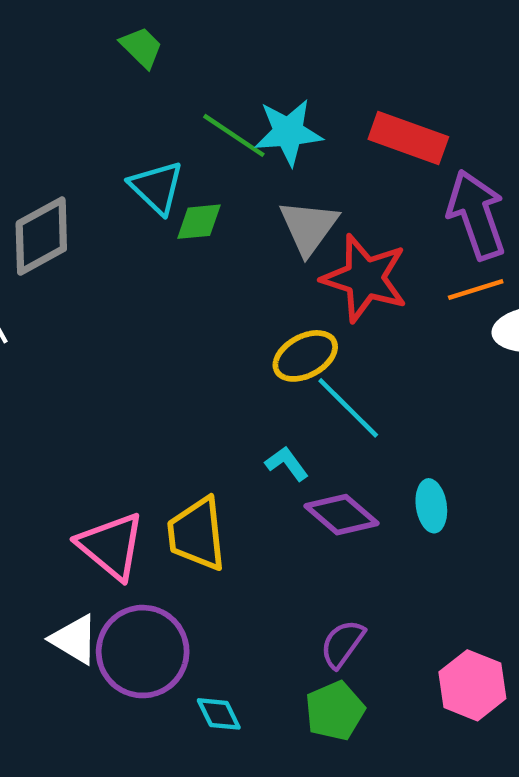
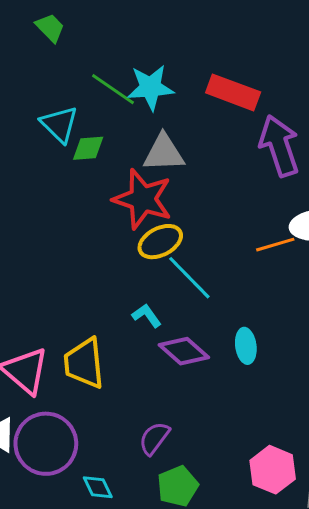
gray triangle: (309, 227) -> (164, 153), turned 51
red star: (365, 278) -> (143, 199), moved
orange line: (476, 289) -> (275, 245), moved
purple semicircle: (342, 644) -> (154, 438), moved

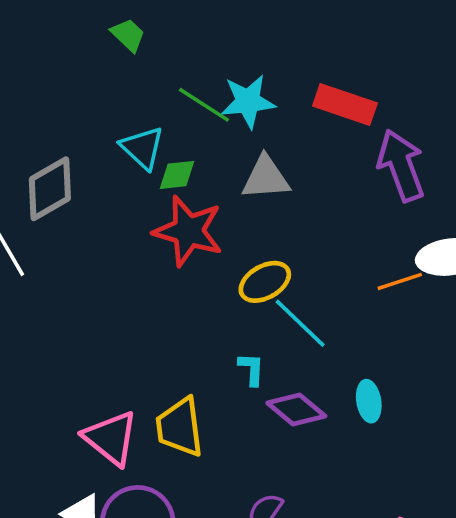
red star: (143, 199) -> (188, 231), moved
cyan L-shape: (147, 316) -> (251, 369), turned 40

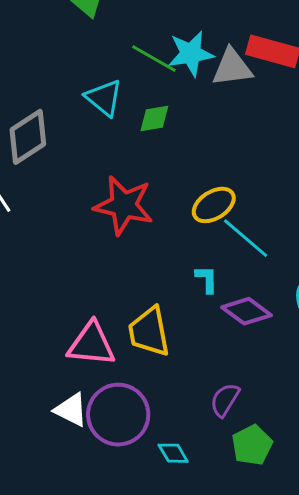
green diamond: (177, 175) -> (154, 119), moved
gray triangle: (266, 178) -> (232, 67), moved
red star: (188, 231) -> (124, 205), moved
pink triangle: (111, 438) -> (91, 344), turned -30

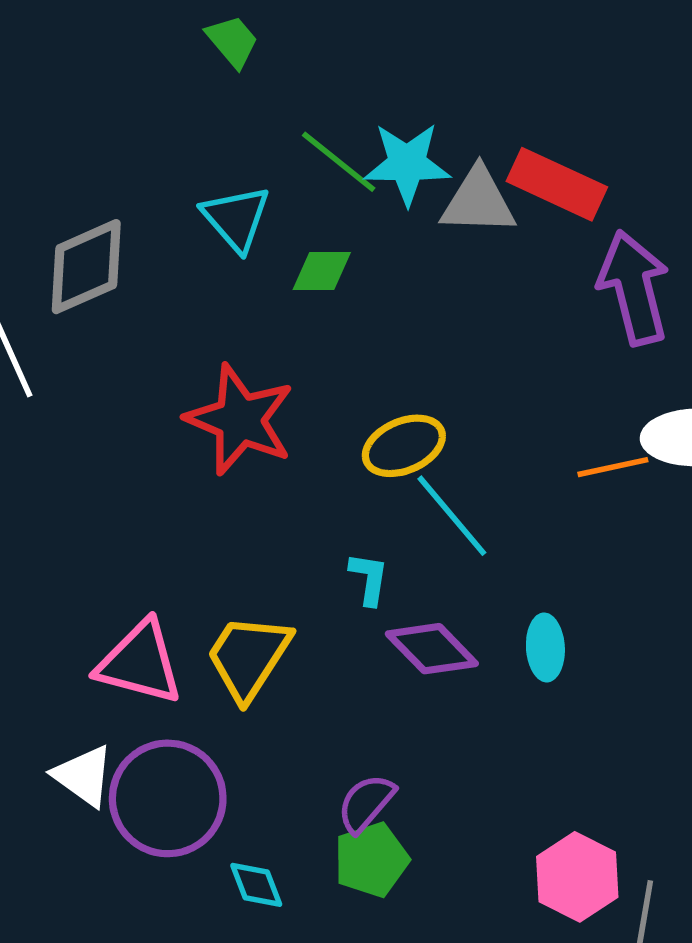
yellow trapezoid: (149, 332) -> (248, 657), turned 34
green pentagon: (252, 445) -> (371, 860), moved

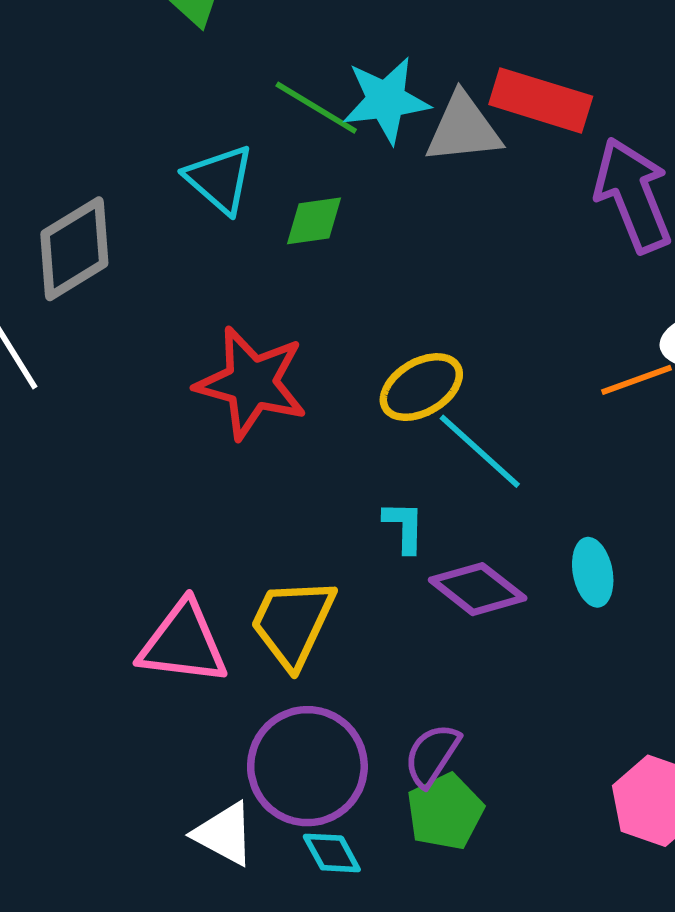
white triangle: (83, 776) -> (224, 834), moved
purple circle: (168, 798) -> (307, 766), moved

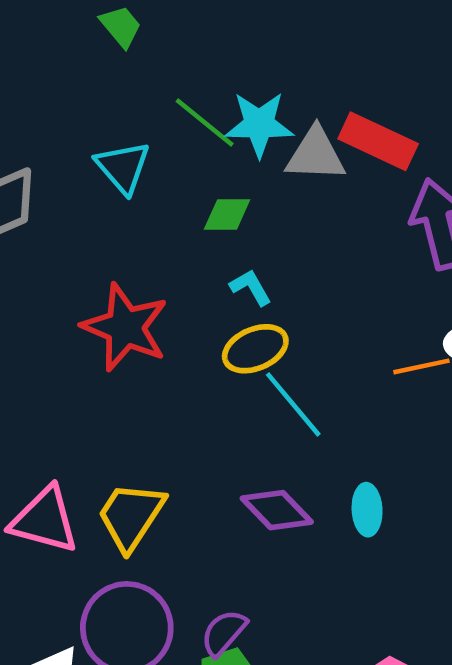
green diamond: (314, 221) -> (227, 215), moved
cyan L-shape: (404, 527) -> (251, 287), moved, turned -39

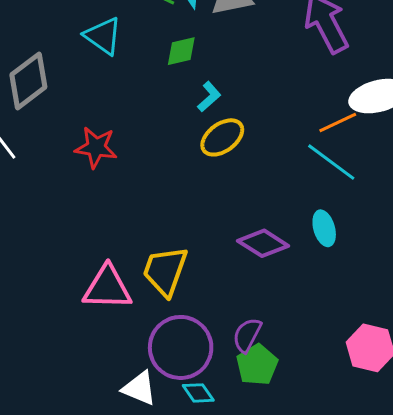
cyan L-shape: (251, 287) -> (209, 97), turned 92
red star: (125, 327) -> (96, 147), moved, size x0.7
cyan line: (293, 404) -> (331, 162), moved

